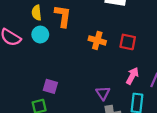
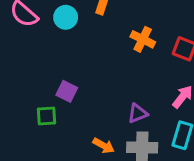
purple triangle: (103, 93) -> (138, 113), turned 32

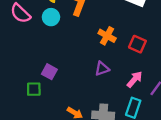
purple triangle: (138, 113) -> (102, 69), moved

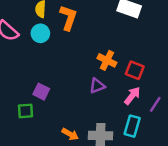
orange cross: (107, 36) -> (107, 60), moved
red square: (137, 44) -> (135, 70), moved

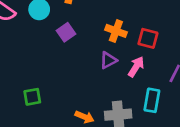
purple square: (41, 92) -> (66, 32), moved, turned 35
pink arrow: (132, 96) -> (136, 67), moved

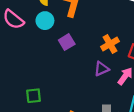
orange cross: (116, 31) -> (110, 44), turned 36

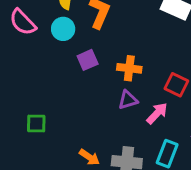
orange cross: (110, 44) -> (129, 68), moved, turned 30

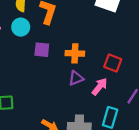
purple square: (88, 60) -> (42, 50), turned 35

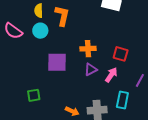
purple square: (42, 50) -> (57, 62), moved, size x1.5

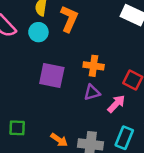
green square: (34, 95) -> (17, 128), moved

